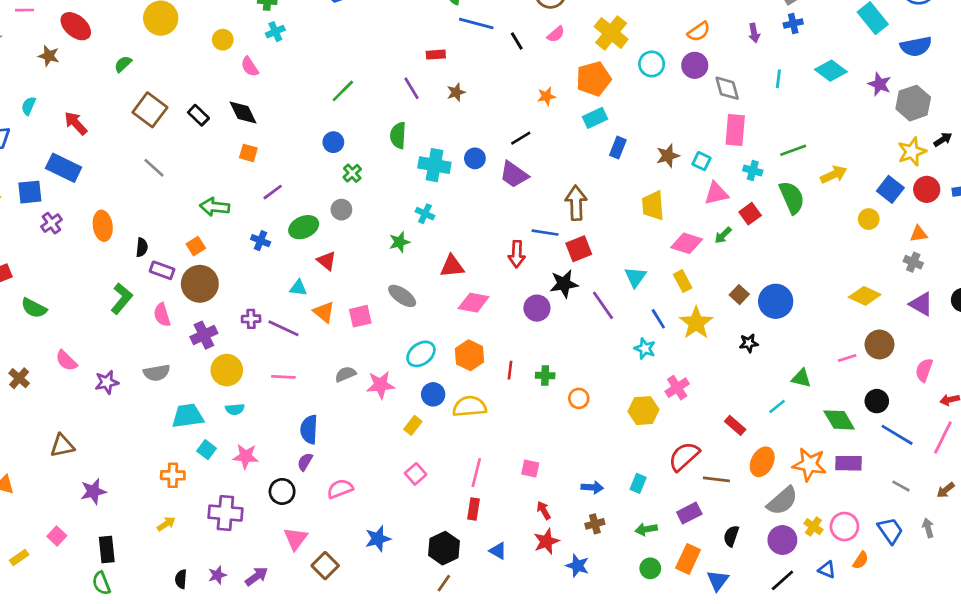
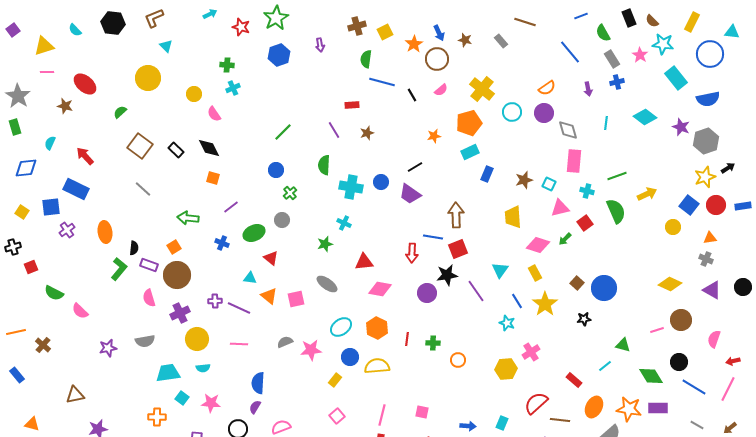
green L-shape: (122, 299) -> (119, 269), moved
pink semicircle: (66, 361) -> (80, 311), moved

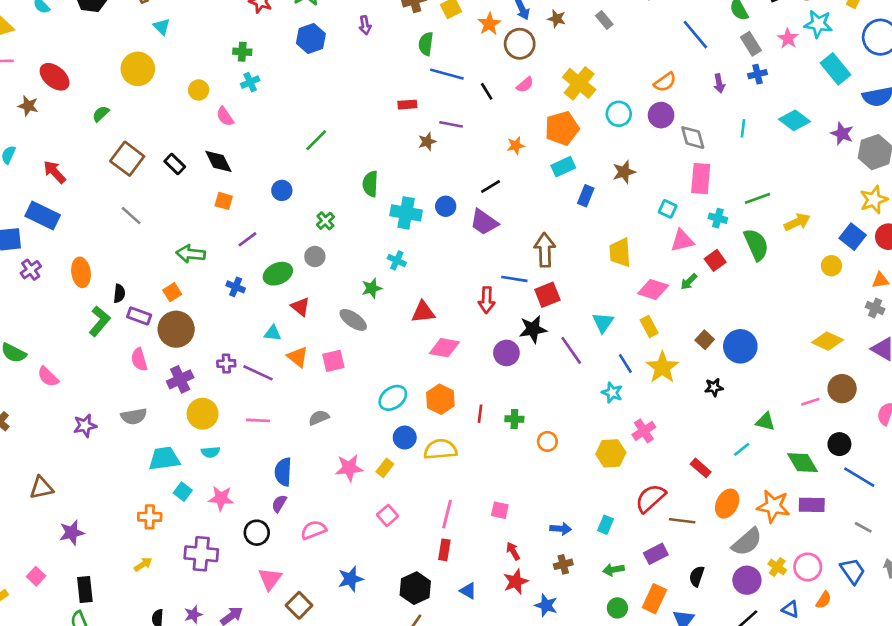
purple line: (334, 130) -> (451, 124), moved, turned -48
blue circle: (276, 170) -> (282, 190), moved
brown star: (524, 180) -> (624, 172), moved
gray ellipse: (327, 284) -> (353, 320), moved
pink star: (311, 350) -> (349, 468), moved

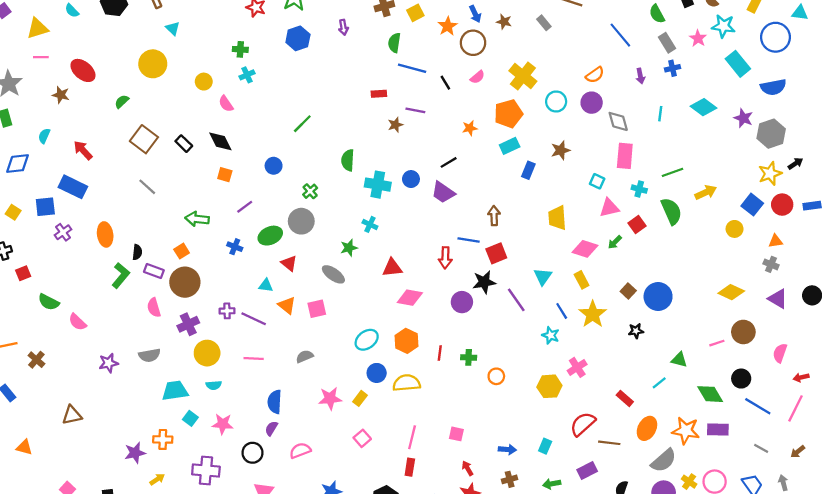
brown arrow: (545, 250) -> (494, 216), size x0.7
gray circle: (315, 256) -> (301, 221), size x1.5
purple star: (72, 533) -> (135, 453), moved

